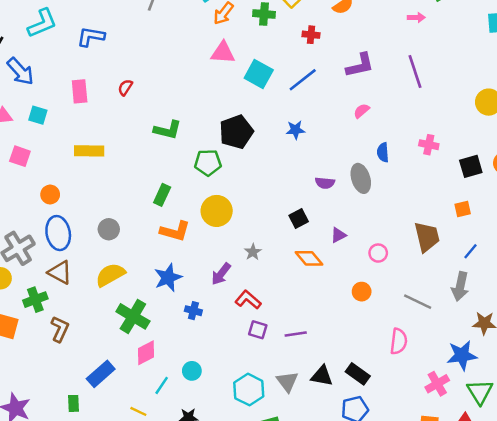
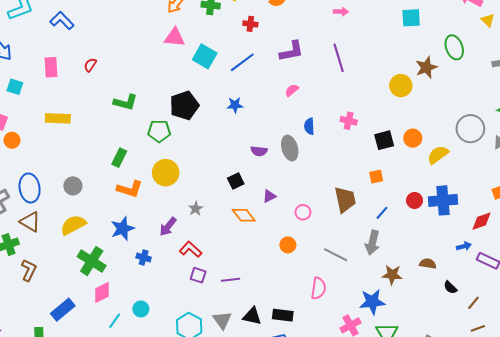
blue L-shape: (91, 37) -> (62, 21), turned 35
orange circle: (50, 195) -> (12, 140), moved
black rectangle: (358, 374) -> (283, 315), turned -30

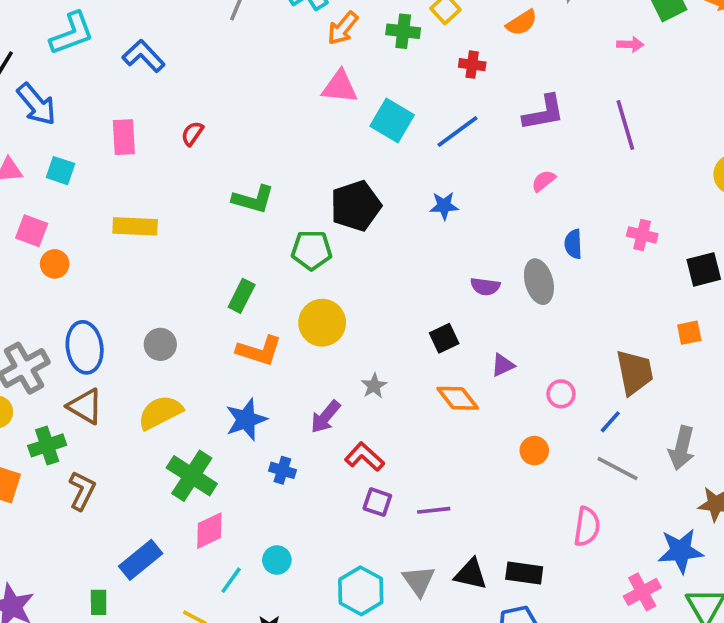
blue line: (382, 213) -> (610, 422), moved

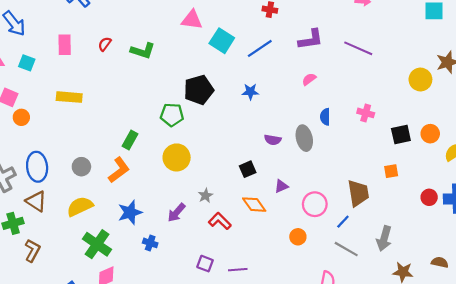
purple line: (625, 125) -> (358, 48), turned -52
green L-shape: (253, 199) -> (143, 51), moved
orange L-shape: (259, 351) -> (119, 170), moved, turned -56
pink circle: (561, 394) -> (315, 204), size x1.5
red L-shape: (364, 457) -> (220, 221), moved

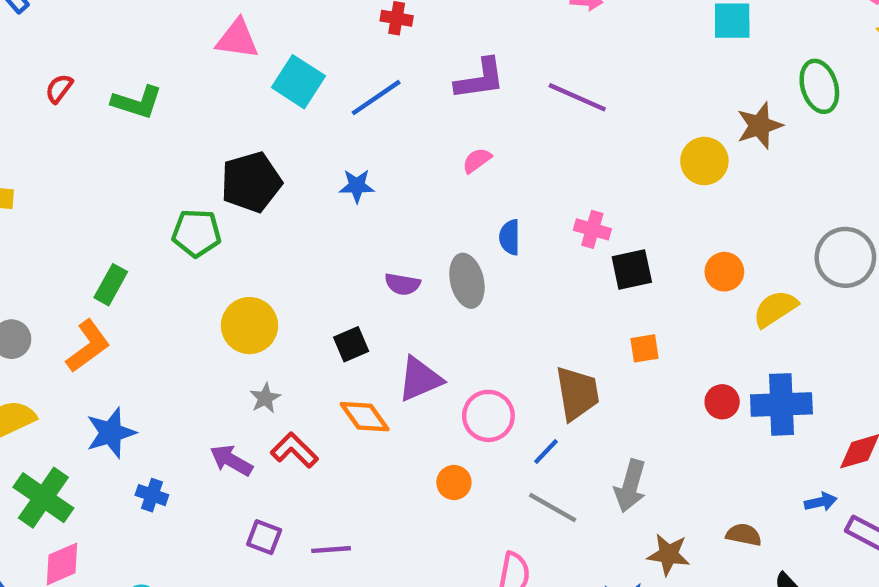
black square: (401, 134) -> (632, 269), moved
yellow circle: (177, 157) -> (250, 326), moved
purple triangle: (281, 186) -> (420, 379), size x1.6
purple arrow: (176, 213) -> (231, 460), moved, turned 78

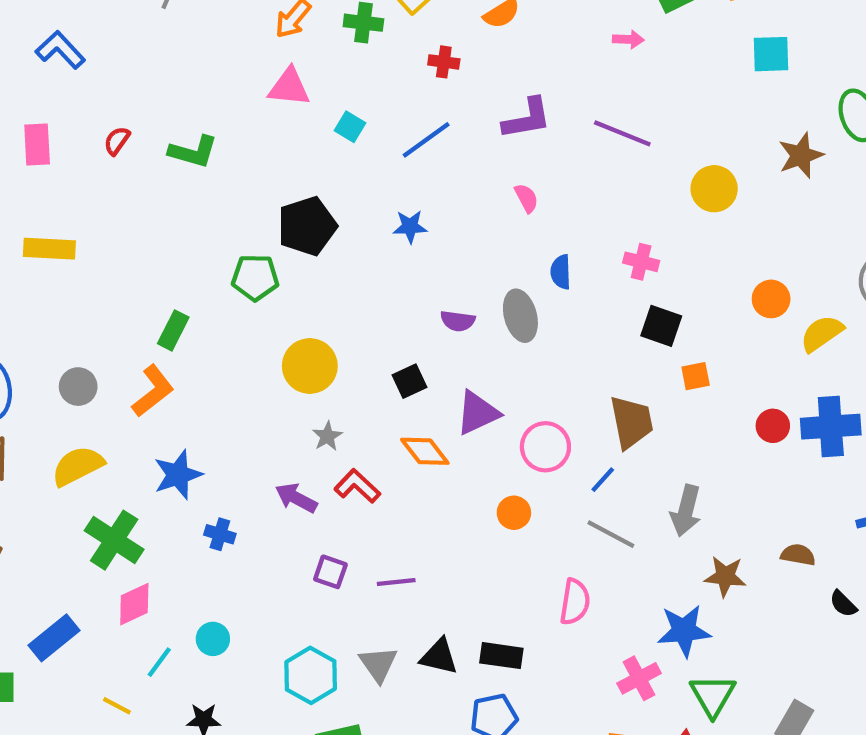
cyan square: (298, 82) -> (350, 127), size x0.6
pink semicircle: (477, 160) -> (526, 198), turned 100
yellow circle: (704, 161) -> (714, 189), moved
black square: (632, 269) -> (661, 326), moved, turned 33

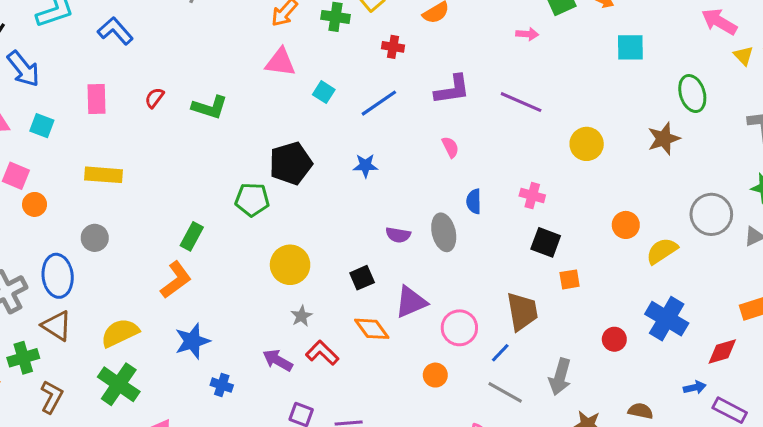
brown star: (801, 155) -> (664, 139), moved
gray circle: (78, 387) -> (95, 238), moved
red circle: (773, 426) -> (614, 339), moved
blue cross: (831, 427) -> (667, 319), turned 33
green cross: (114, 540) -> (119, 384), moved

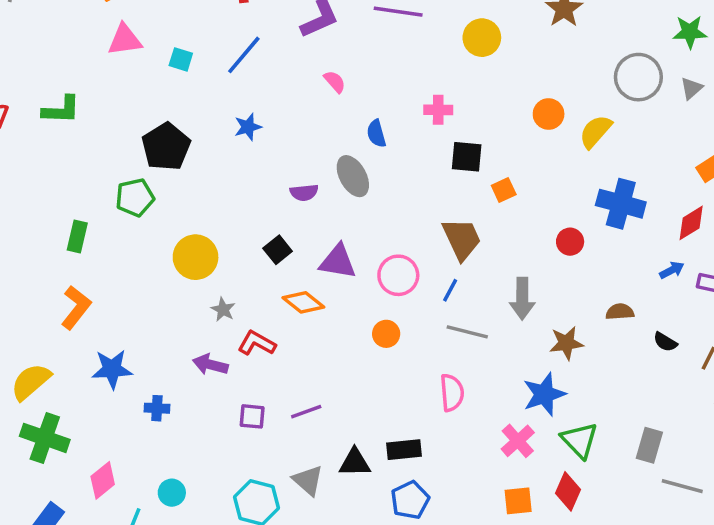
green rectangle: (192, 236) -> (77, 237), moved
purple triangle: (411, 302) -> (338, 262), turned 48
blue star: (192, 341) -> (112, 369), turned 30

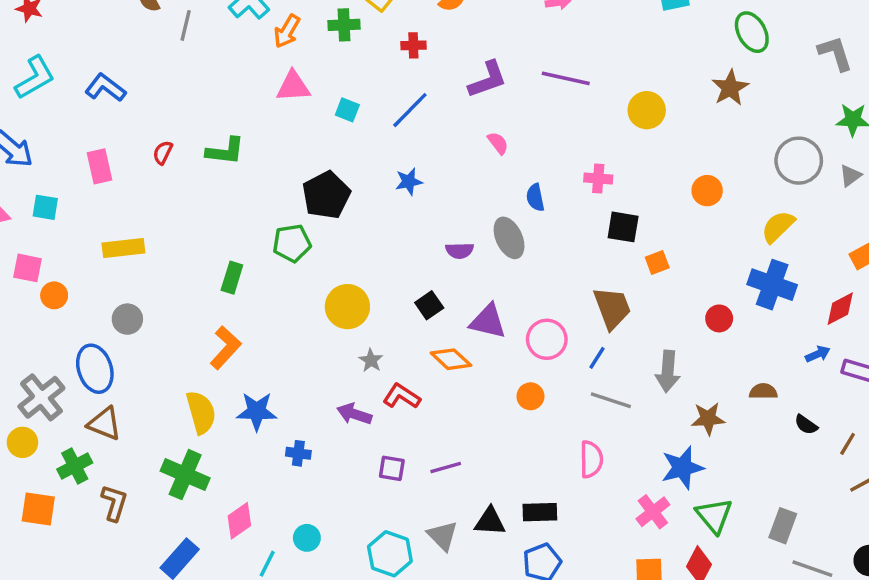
yellow semicircle: (595, 132) -> (778, 227), moved
yellow semicircle: (31, 382) -> (201, 412), moved, turned 111

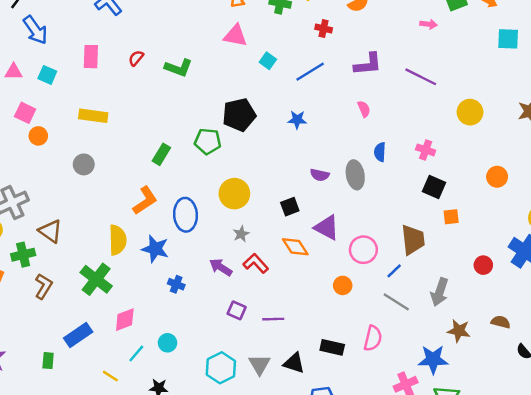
blue ellipse: (95, 369) -> (185, 215), moved
black rectangle: (540, 512) -> (332, 347), moved

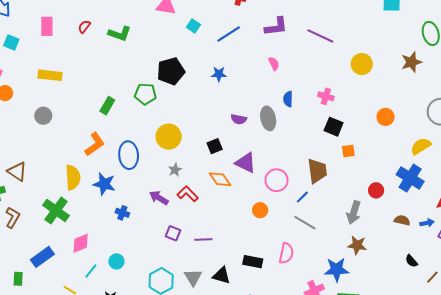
gray arrow: (440, 292) -> (354, 212), moved
brown semicircle: (501, 322) -> (402, 220), moved

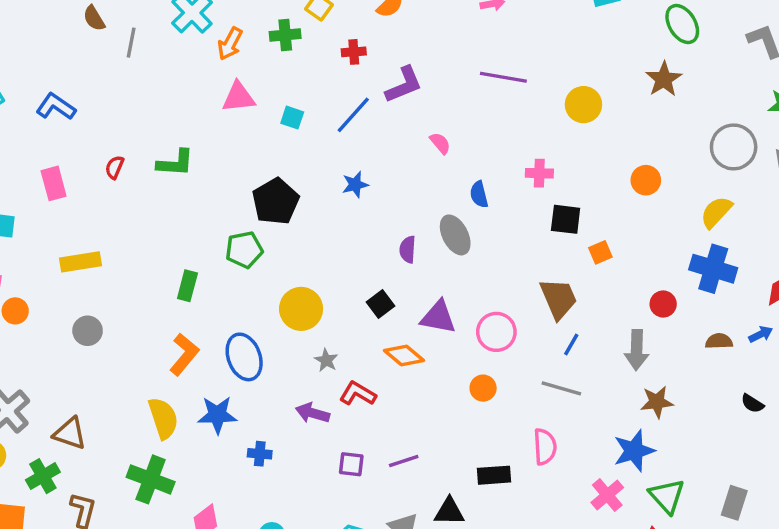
purple L-shape: (276, 27) -> (404, 85), moved
purple semicircle: (239, 119) -> (408, 249), turned 98
blue line: (302, 197) -> (571, 345), moved

